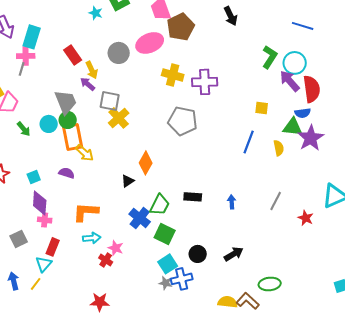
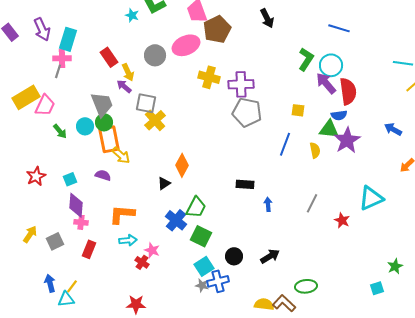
gray pentagon: (183, 121) -> (247, 112), moved
black rectangle: (193, 197) -> (245, 184), moved
cyan triangle: (44, 264) -> (66, 299), moved, turned 42

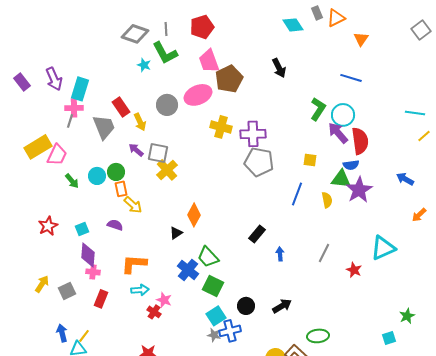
purple arrow: (124, 86) -> (136, 150), moved
gray trapezoid: (102, 104) -> (104, 127), moved
orange rectangle: (109, 139) -> (121, 189), size x0.6
black rectangle: (245, 184) -> (257, 234), turned -54
green trapezoid: (196, 207) -> (208, 257), turned 110

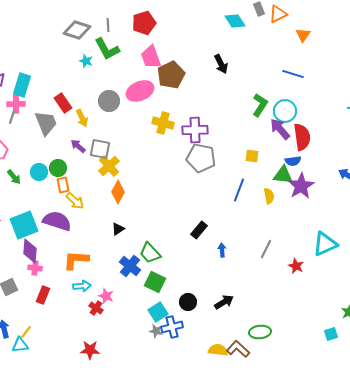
orange diamond: (194, 215) -> (118, 192), moved
purple semicircle: (115, 225) -> (57, 221), size x1.8
cyan square: (82, 229) -> (24, 225), size x2.0

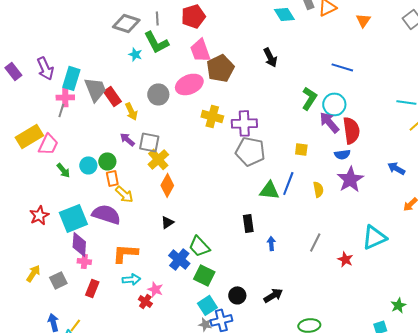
orange triangle: (303, 35) -> (363, 20), moved
gray trapezoid: (46, 123) -> (95, 89), moved
green triangle: (283, 175) -> (269, 190), moved
black rectangle: (199, 230) -> (248, 223), turned -48

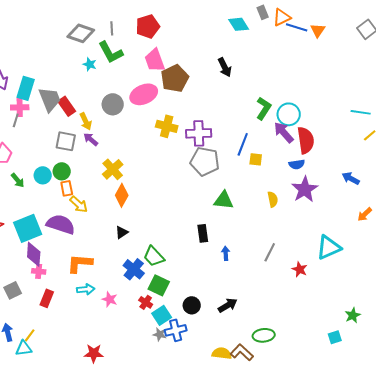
blue line: (342, 67) -> (297, 27), moved
purple arrow: (127, 139) -> (91, 139), moved
gray square: (149, 142) -> (66, 141), moved
blue line: (288, 183) -> (243, 144), moved
red cross: (145, 301) -> (146, 302), moved

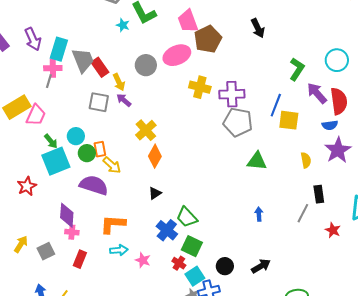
cyan circle: (289, 114) -> (337, 60), moved
yellow square: (256, 159) -> (289, 120), size x1.5
green circle: (62, 171) -> (87, 153), moved
cyan square: (28, 228) -> (56, 161), moved
black rectangle: (203, 233) -> (319, 194), moved

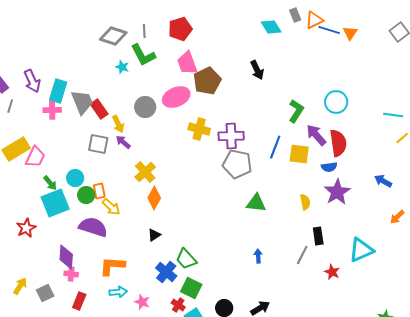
gray line: (49, 81) -> (10, 106), moved
yellow square: (289, 120) -> (299, 154), moved

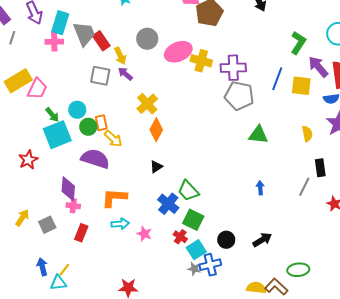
pink ellipse: (176, 97) -> (178, 52), moved

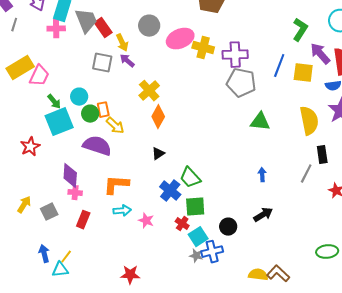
yellow semicircle: (307, 134) -> (309, 121), size x1.8
green square: (193, 220) -> (195, 207), turned -30
black arrow: (262, 240) -> (263, 215), moved
green ellipse: (298, 270) -> (327, 252), moved

